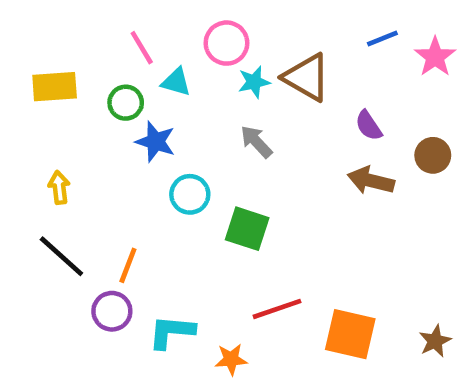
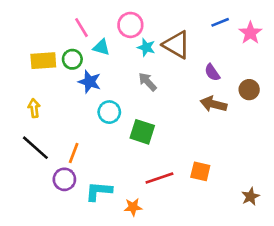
cyan star: (254, 82) -> (146, 47), turned 30
yellow rectangle: (55, 87) -> (43, 61), moved
orange square: (350, 334) -> (200, 171), moved, size x0.7

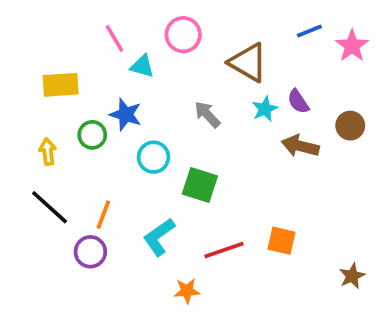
cyan star: (146, 47) -> (265, 109), moved, turned 30
green circle: (72, 59) -> (92, 135), moved
cyan L-shape: (99, 191) -> (159, 237), moved, turned -40

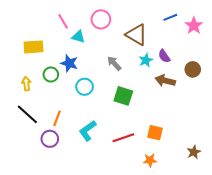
green square: (200, 185) -> (123, 96), moved
orange star: (187, 291) -> (150, 160), moved

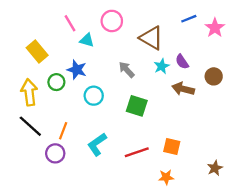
yellow rectangle: (34, 47) -> (37, 52), turned 54
yellow arrow: (26, 84) -> (29, 92), size x1.6

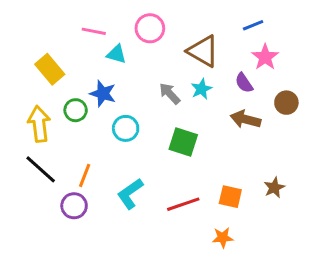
pink line: (70, 23) -> (94, 31), turned -48
pink star: (215, 28) -> (265, 57), moved
cyan star: (162, 66) -> (201, 89), moved
brown star: (215, 168) -> (274, 188), moved

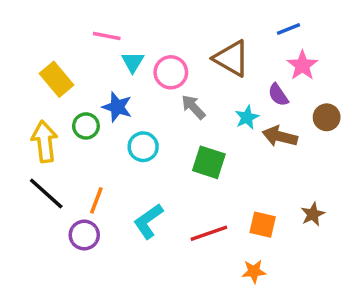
pink circle: (150, 28) -> (171, 72), moved
cyan triangle: (117, 54) -> (133, 62), turned 45
cyan star: (201, 89) -> (247, 117), moved

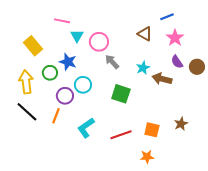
brown triangle: (231, 58) -> (145, 34), moved, size x0.7
purple semicircle: (278, 95) -> (177, 62), moved
brown circle: (327, 117) -> (197, 67), moved
purple circle: (84, 235) -> (65, 96), moved

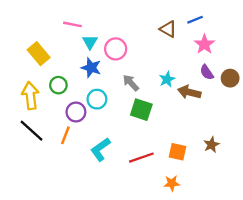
brown triangle: (145, 34) -> (168, 29), moved
blue star: (68, 62) -> (91, 68), moved
gray arrow: (112, 62) -> (131, 83), moved

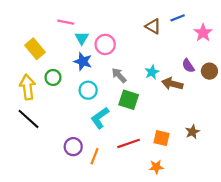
pink star: (204, 44) -> (203, 33), moved
purple circle: (76, 112) -> (73, 147), moved
orange line: (65, 135) -> (95, 156), moved
cyan L-shape: (100, 149) -> (100, 118), moved

